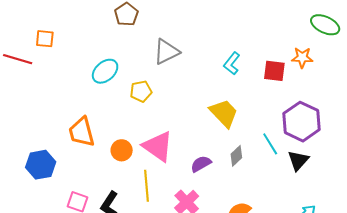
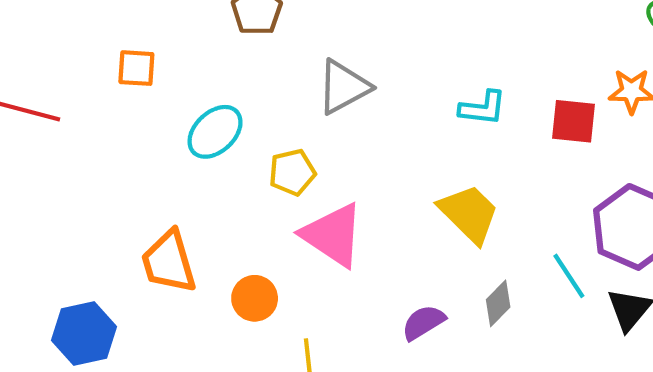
orange square: (45, 39) -> (136, 68), moved
cyan L-shape: (232, 63) -> (483, 108), turned -120
pink triangle: (158, 146) -> (333, 235), moved

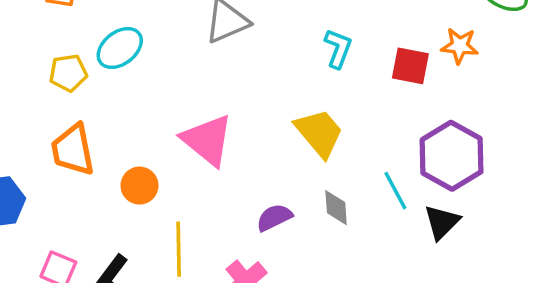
cyan L-shape: (483, 108) -> (338, 48), turned -81
yellow pentagon: (292, 172) -> (68, 73), moved
gray diamond: (498, 303) -> (336, 208), turned -54

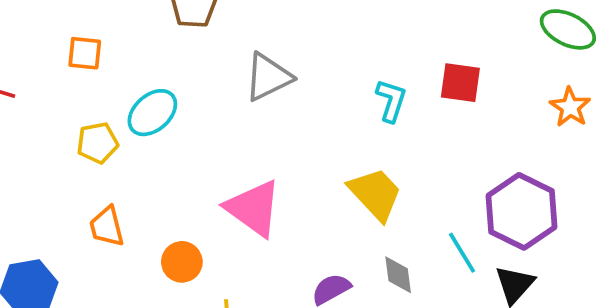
orange star: (460, 46) -> (570, 107), moved, turned 30
red square: (410, 66) -> (460, 83), moved
orange trapezoid: (73, 150) -> (107, 227), size x0.7

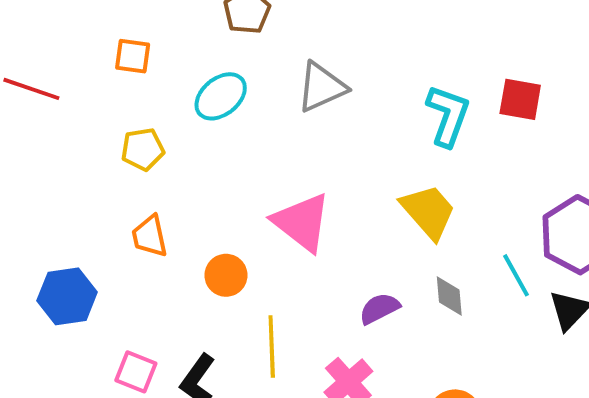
cyan L-shape: (391, 101) -> (448, 116), size x1.4
cyan ellipse: (152, 113) -> (221, 96), moved

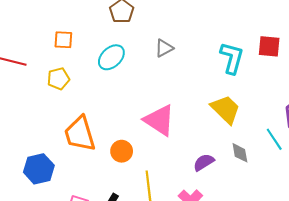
gray triangle: (322, 87) -> (164, 48), size x0.7
yellow pentagon: (143, 149) -> (58, 79), moved
orange trapezoid: (150, 236) -> (80, 134), size x1.6

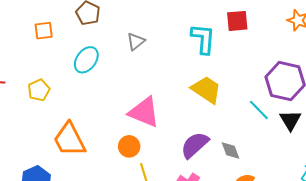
orange square: (63, 40) -> (44, 31), moved
orange circle: (122, 151) -> (129, 146), moved
gray diamond: (240, 153) -> (231, 151), moved
purple semicircle: (204, 162) -> (195, 145), size x1.4

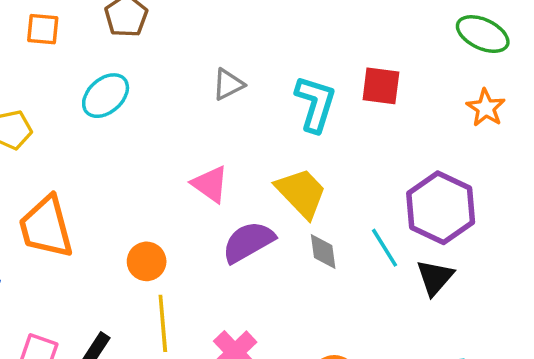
gray triangle: (136, 41) -> (228, 84), moved
pink triangle: (144, 112) -> (210, 184), moved, size x0.7
purple semicircle: (195, 145) -> (248, 242), moved
gray diamond: (231, 151) -> (323, 251), moved

